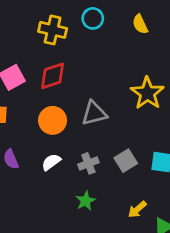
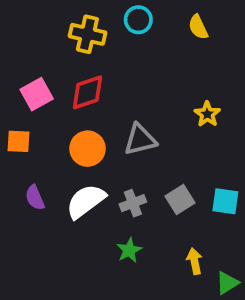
yellow star: (147, 93) -> (207, 114), size x0.6
white semicircle: (51, 162) -> (86, 201), size x1.6
yellow arrow: (137, 209) -> (195, 261), turned 120

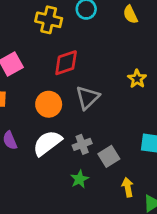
red diamond: (87, 92) -> (66, 63), moved
gray triangle: (140, 140) -> (87, 98), turned -30
gray square: (180, 199) -> (109, 156), moved

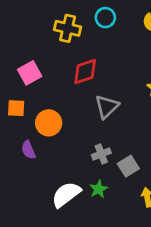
orange circle: (49, 104) -> (49, 123), moved
white semicircle: (47, 143) -> (66, 194), moved

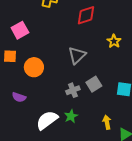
red diamond: (85, 72) -> (86, 15), moved
purple semicircle: (28, 150) -> (19, 97), moved, turned -48
gray square: (128, 166) -> (94, 84), moved

